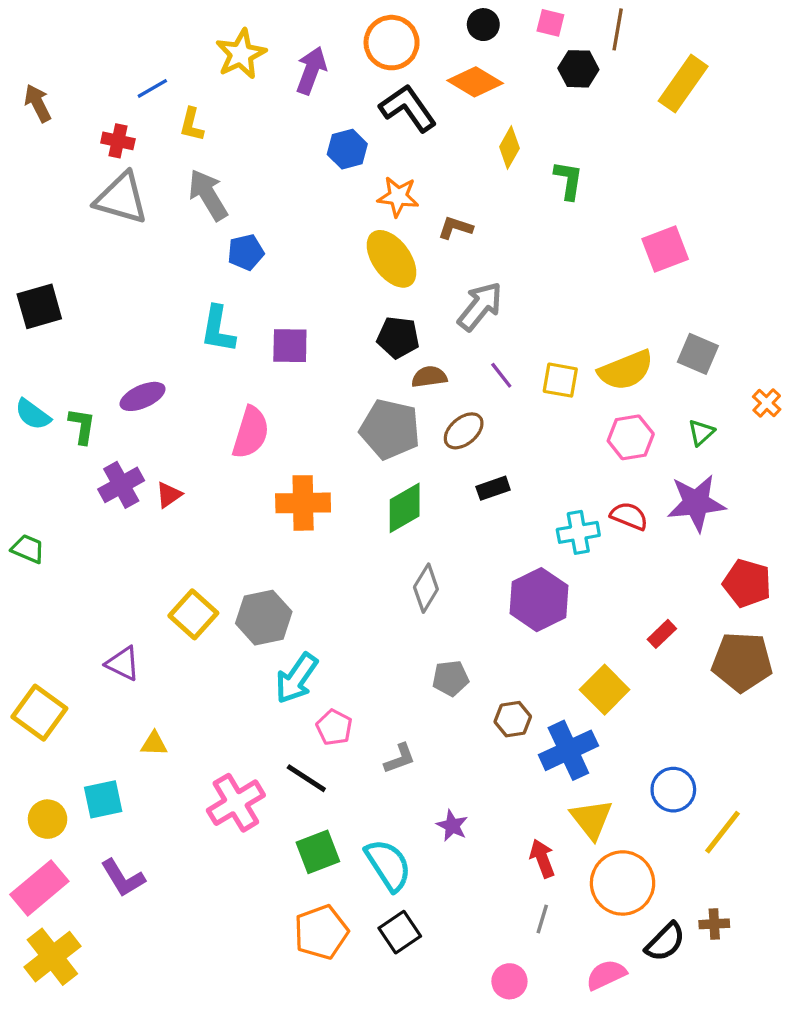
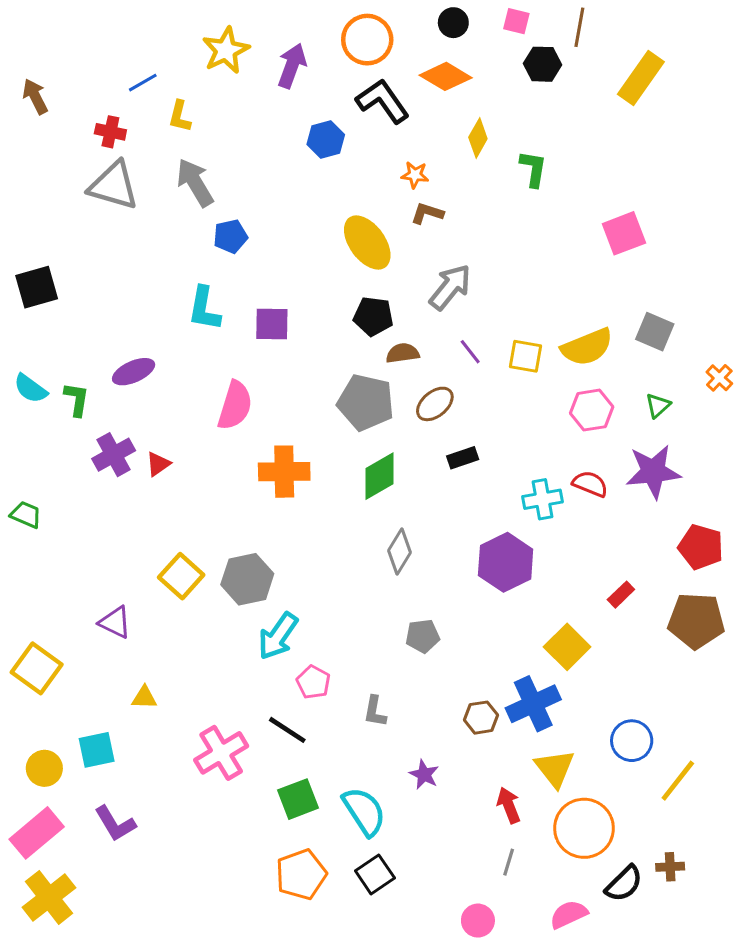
orange star: (398, 197) -> (415, 175), moved, size x0.7
brown hexagon: (513, 719) -> (481, 718), moved
gray L-shape: (400, 758) -> (375, 711), turned 120

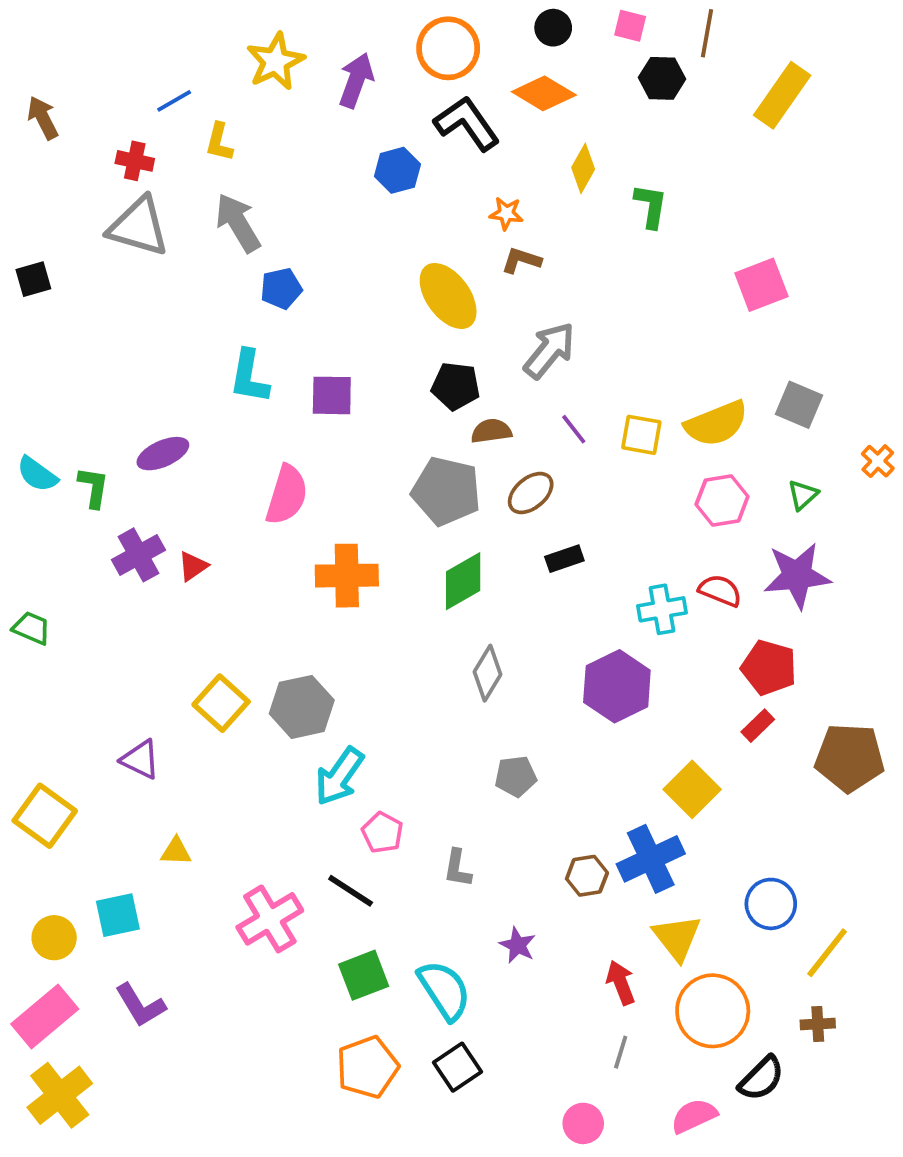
black square: (37, 287) -> (33, 279), moved, size x0.7
red pentagon: (701, 547) -> (769, 667), moved
brown cross: (670, 867) -> (818, 1024), moved

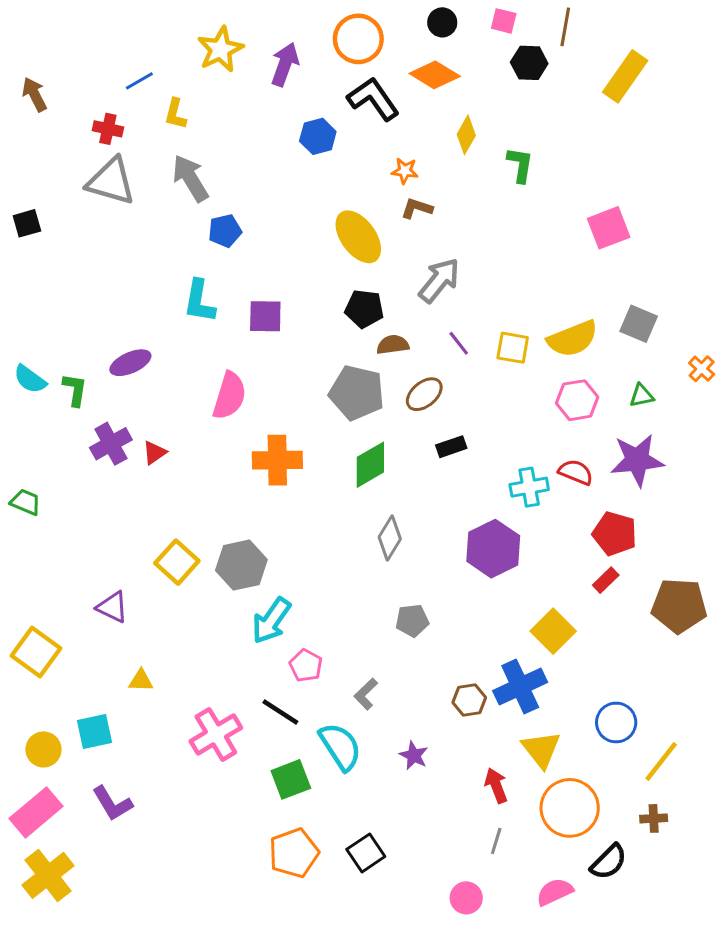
green triangle: (803, 495) -> (642, 396), turned 30
gray L-shape: (457, 868) -> (366, 694), turned 36
cyan semicircle: (444, 990) -> (340, 746), moved

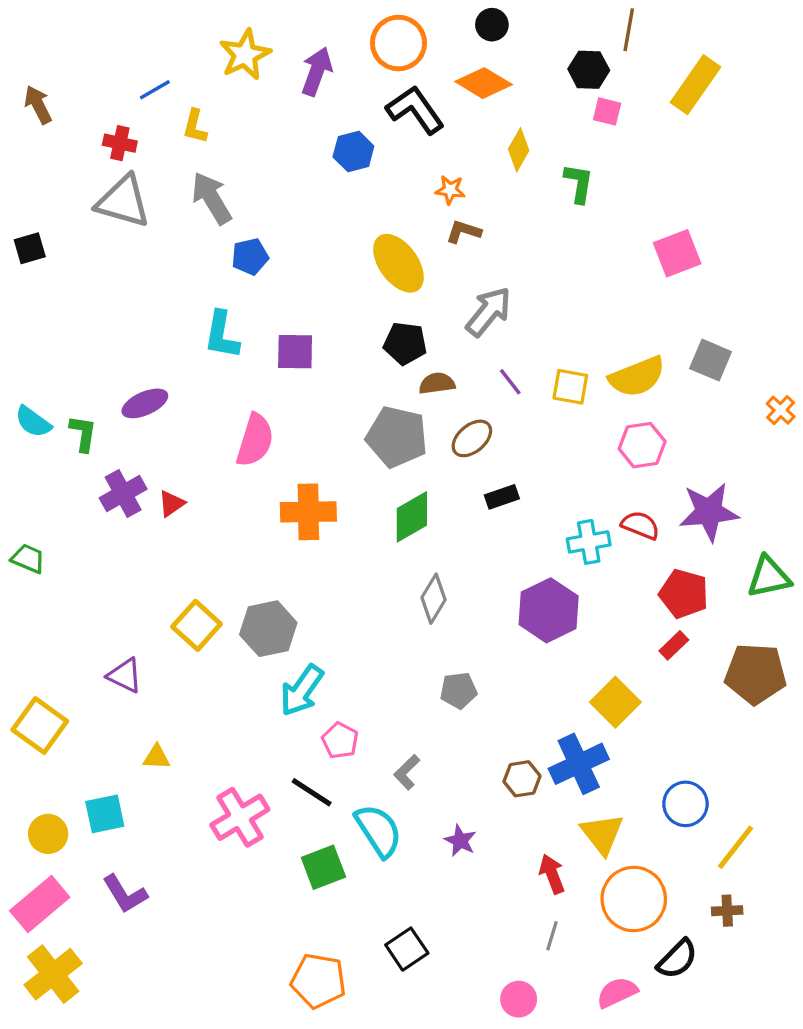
pink square: (504, 21) -> (607, 111), moved
green triangle: (642, 396) -> (769, 577), moved, size x1.6
orange pentagon: (294, 853) -> (318, 981), moved, turned 30

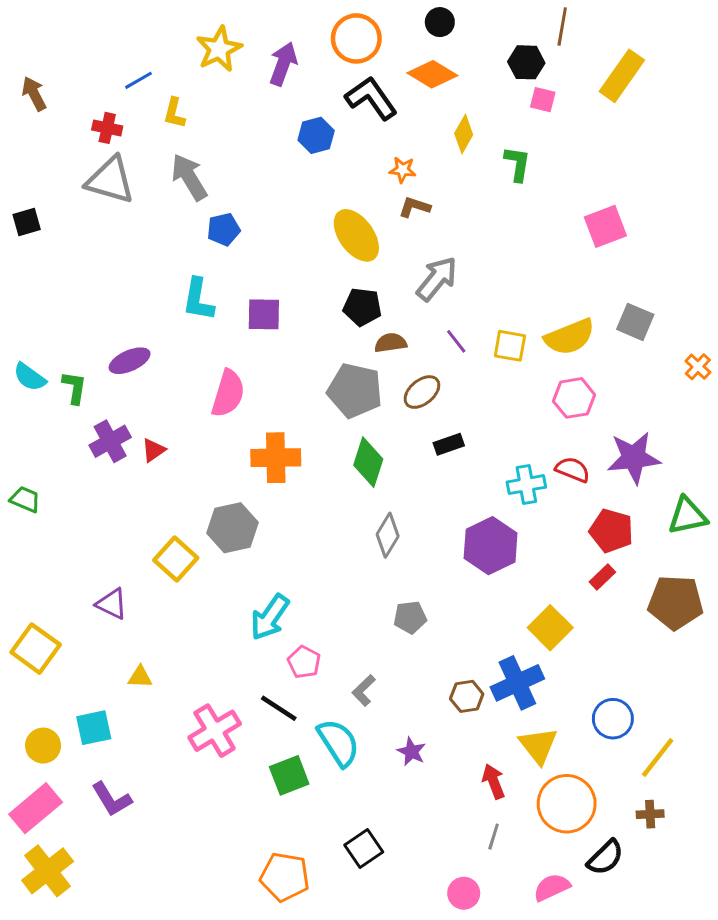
green diamond: (412, 517) -> (368, 462), turned -42
gray hexagon: (268, 629) -> (232, 528), moved

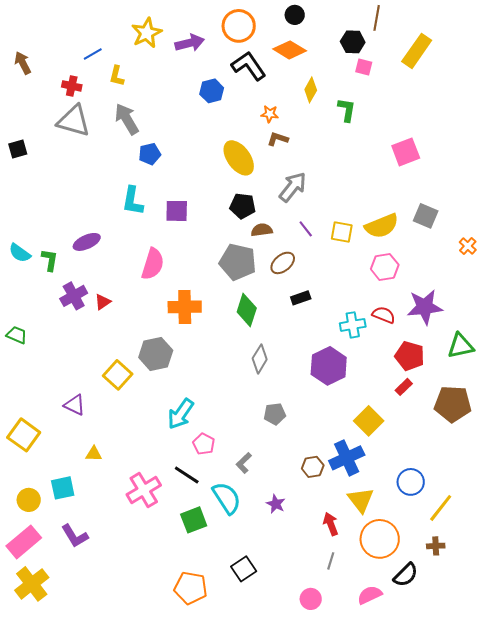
purple arrow: (283, 64) -> (190, 43), turned 56

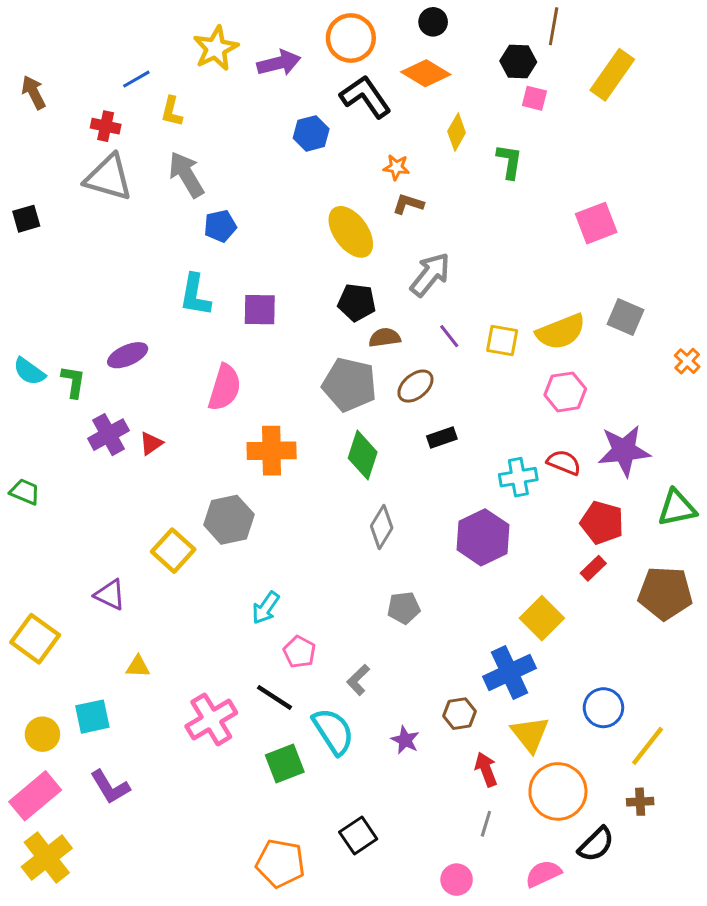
cyan arrow: (181, 414) -> (266, 608), size x0.7
brown hexagon: (313, 467) -> (460, 714), moved

